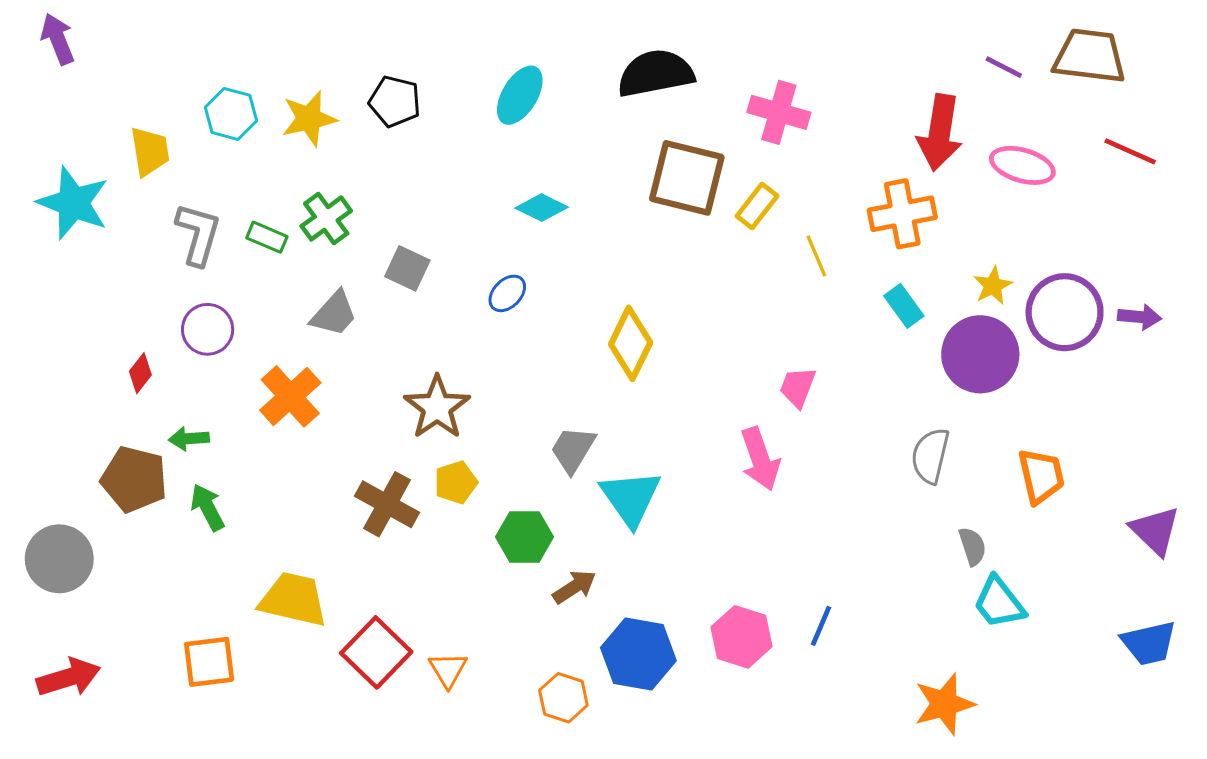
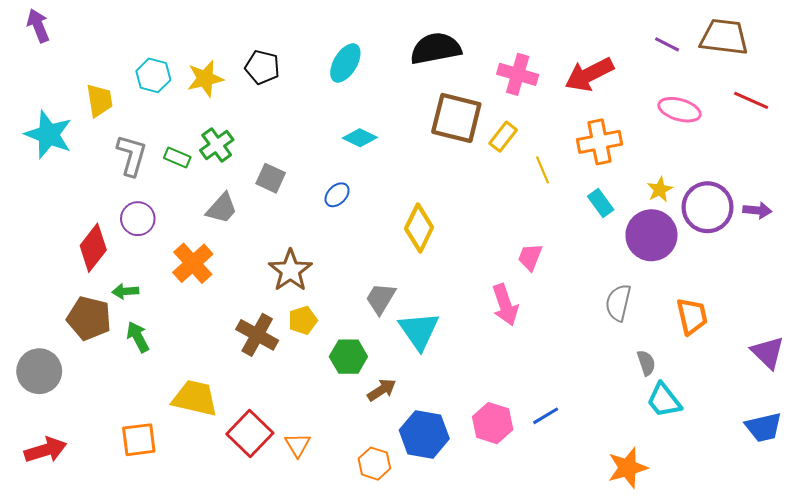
red arrow: (940, 133) -> (589, 74), moved, turned 54
red diamond: (140, 373) -> (93, 248), size x1.8
blue line: (821, 626) -> (546, 416), turned 36

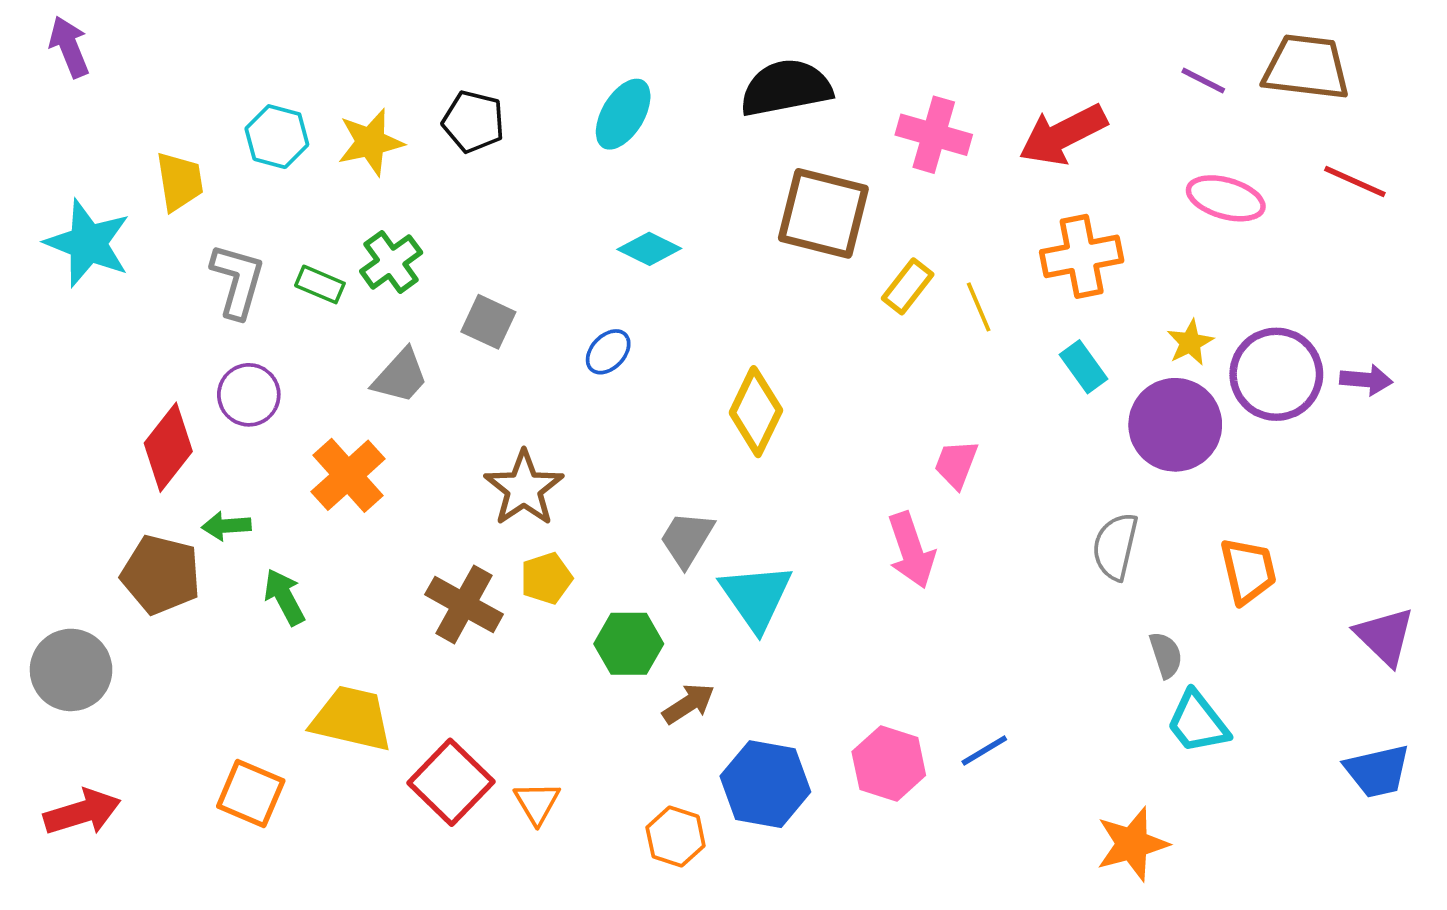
yellow rectangle: (503, 137) -> (908, 286), moved
green arrow: (138, 337) -> (284, 597), moved
orange square: (139, 440) -> (251, 793), turned 30

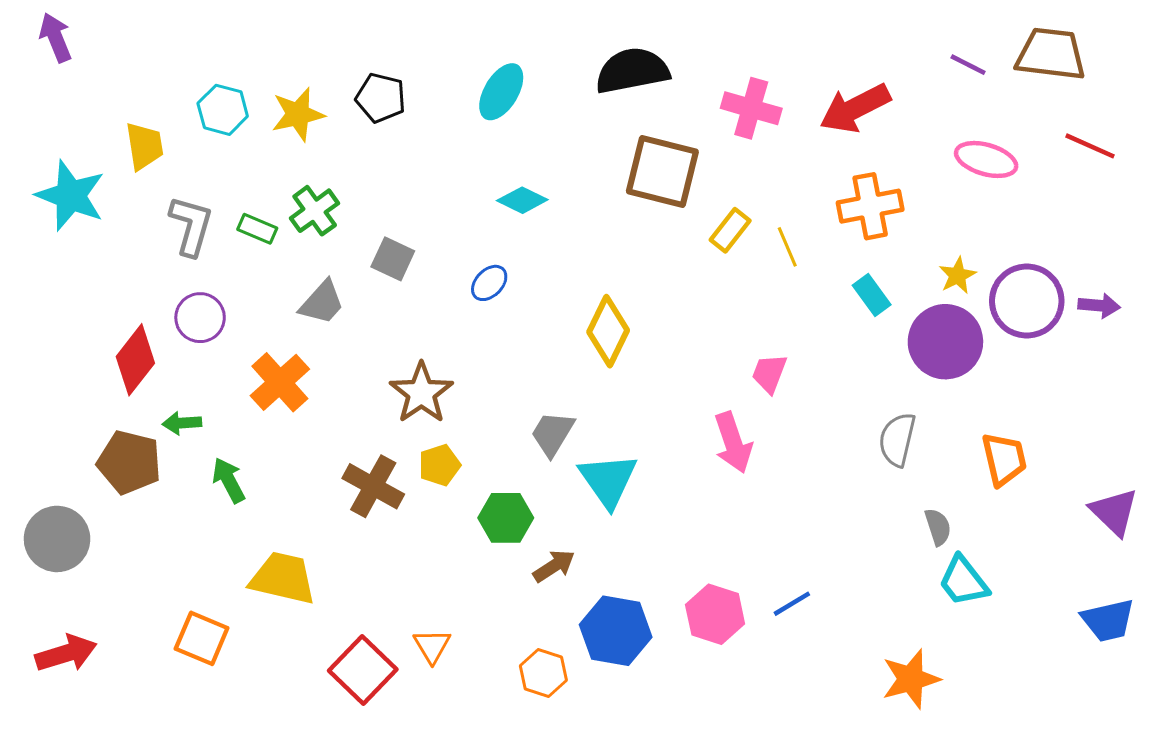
red square: (451, 782) -> (363, 670), moved

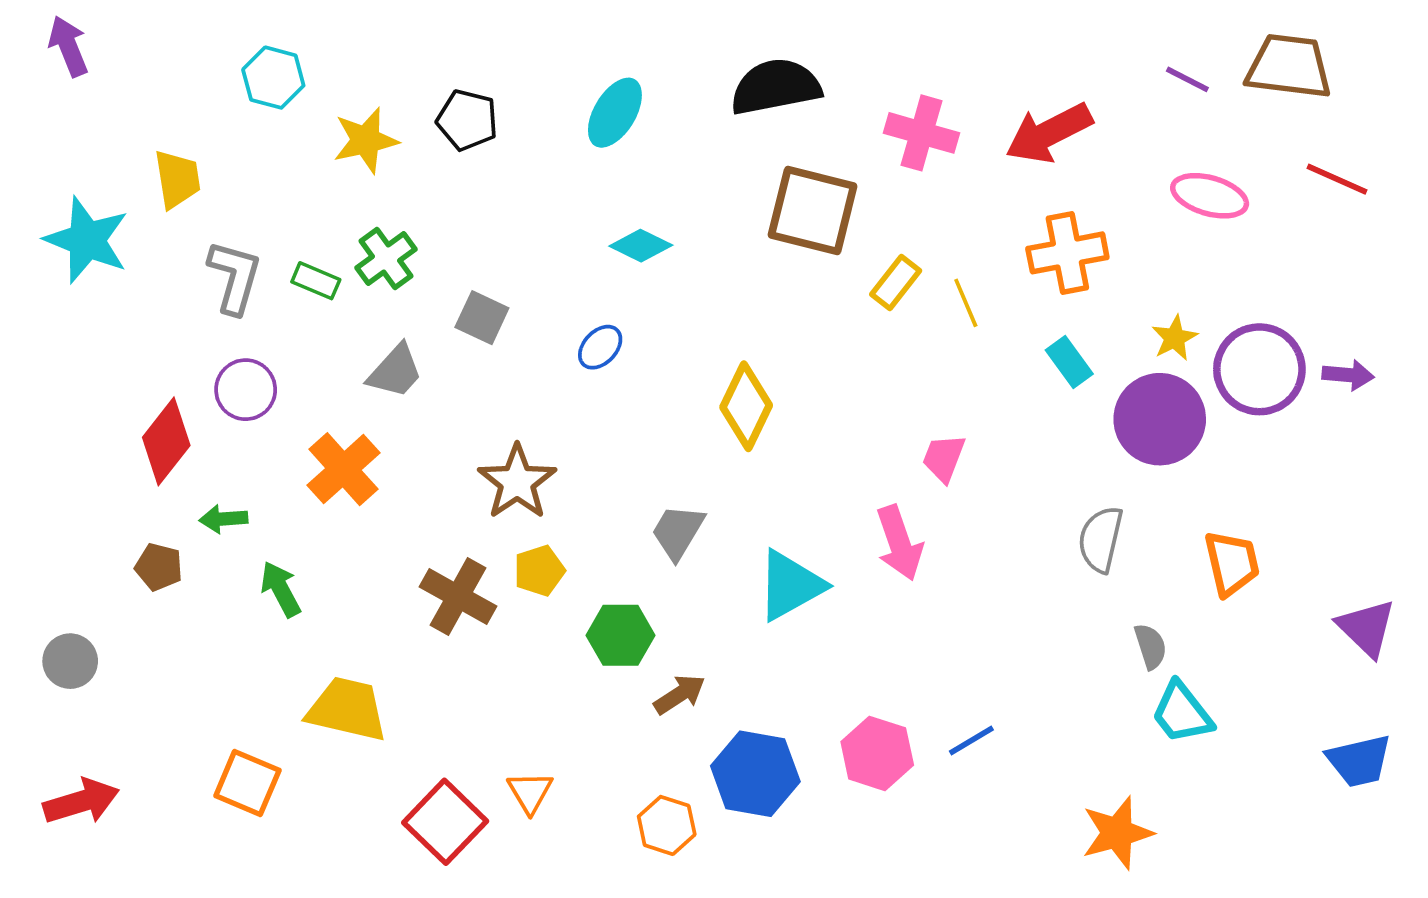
cyan hexagon: (223, 110) -> (273, 78), moved
brown pentagon: (129, 462) -> (159, 567), size x0.6
cyan triangle: (608, 480) -> (790, 585), moved, turned 36
gray circle: (57, 539) -> (70, 661), size x0.7

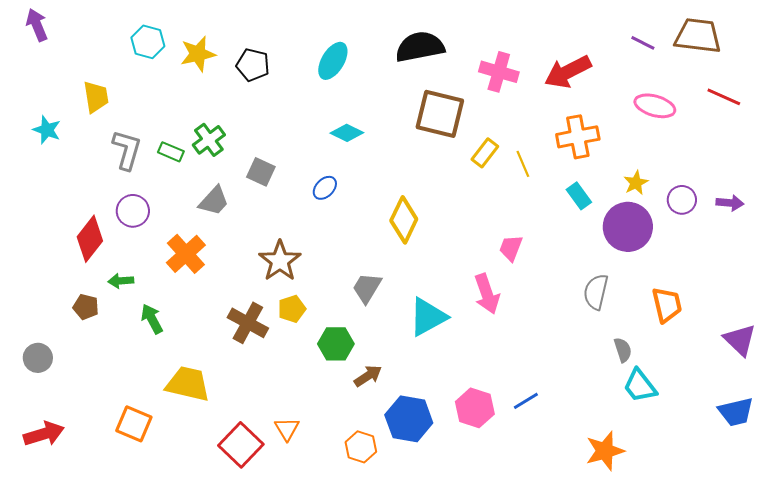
yellow star: (366, 140) -> (198, 54), moved
cyan star: (87, 240) -> (47, 130), size x0.6
purple circle: (1259, 369) -> (682, 200), size x0.6

